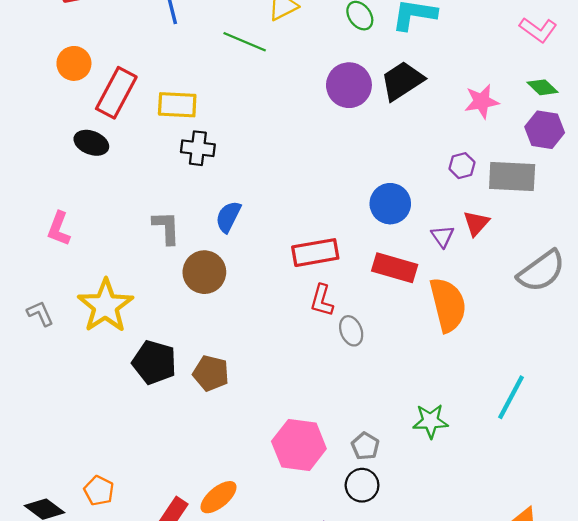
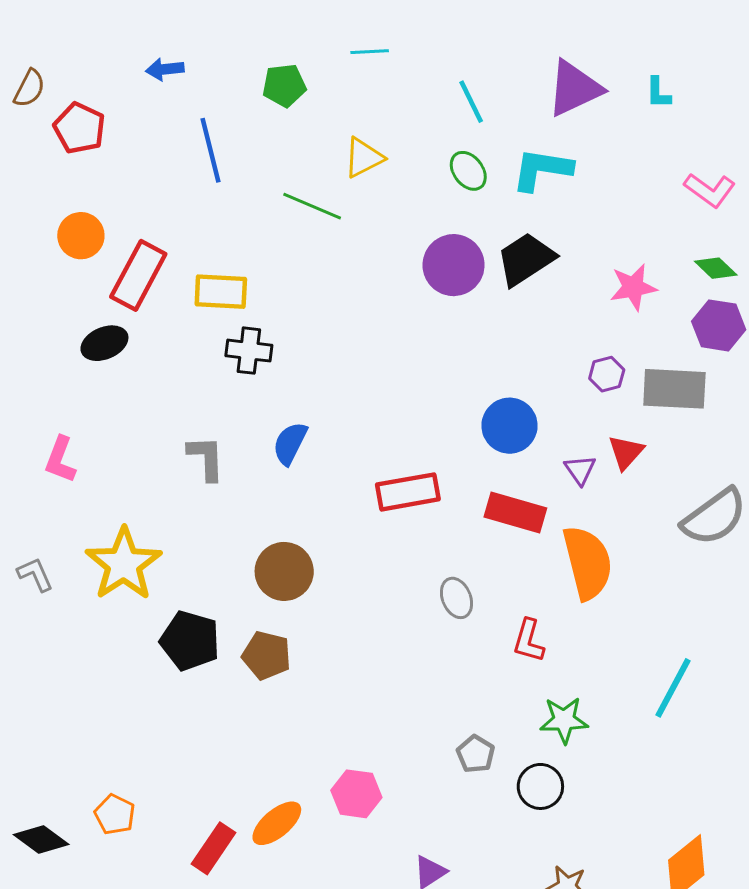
black ellipse: (91, 143) -> (104, 343), turned -44
brown circle: (204, 272) -> (284, 571), moved
red L-shape: (322, 300) -> (529, 641), moved
pink hexagon: (299, 445) -> (356, 794), moved, size x0.7
black circle: (362, 485) -> (540, 786), moved

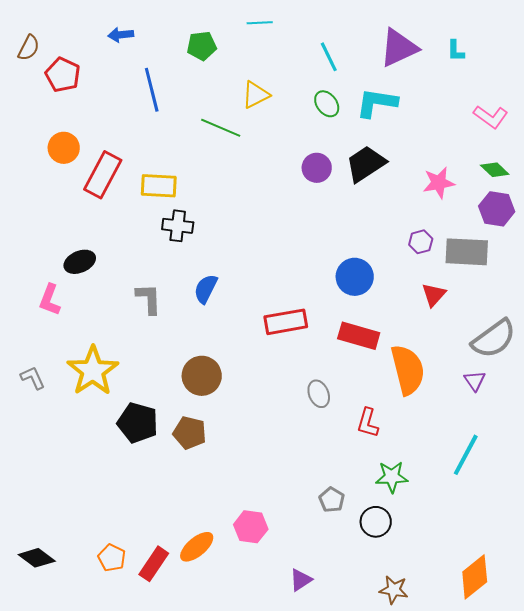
purple circle: (454, 265) -> (317, 168), size x0.7
black ellipse: (104, 343) -> (80, 262), moved
purple triangle: (580, 470) -> (475, 381), moved
orange pentagon: (115, 814) -> (112, 558), moved

